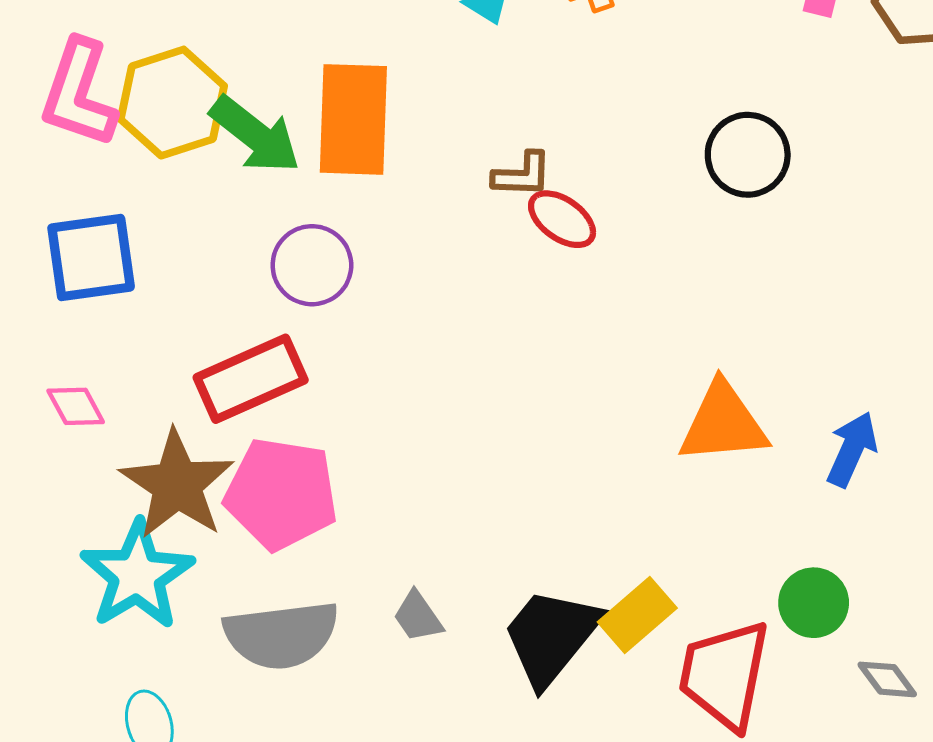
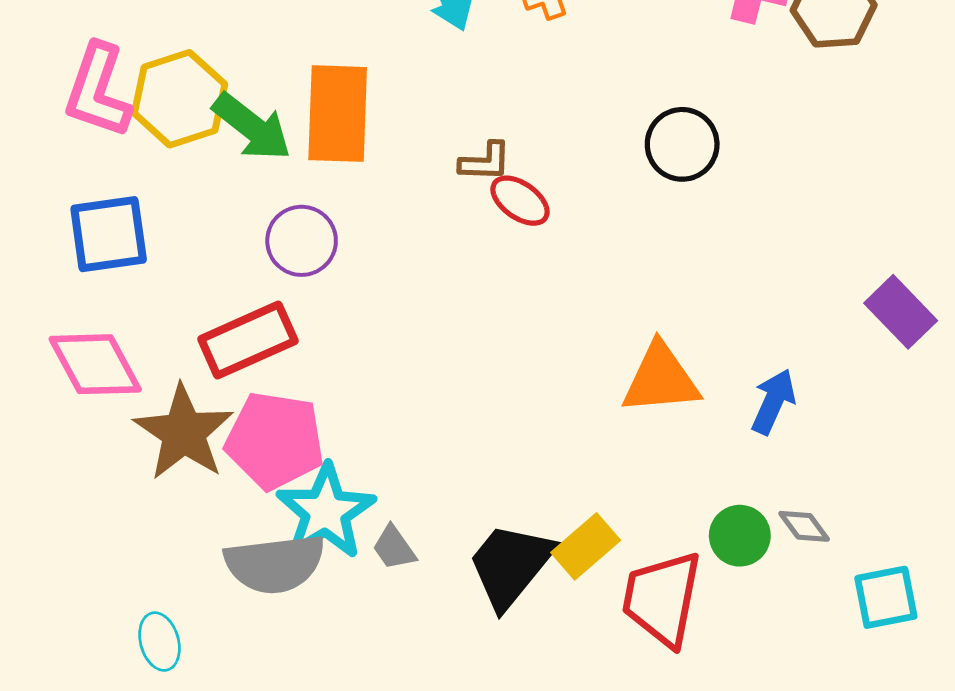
pink diamond: (76, 406) -> (95, 364), size x1.8
cyan star: (137, 575) -> (326, 512), moved
gray diamond: (887, 679) -> (804, 526), moved

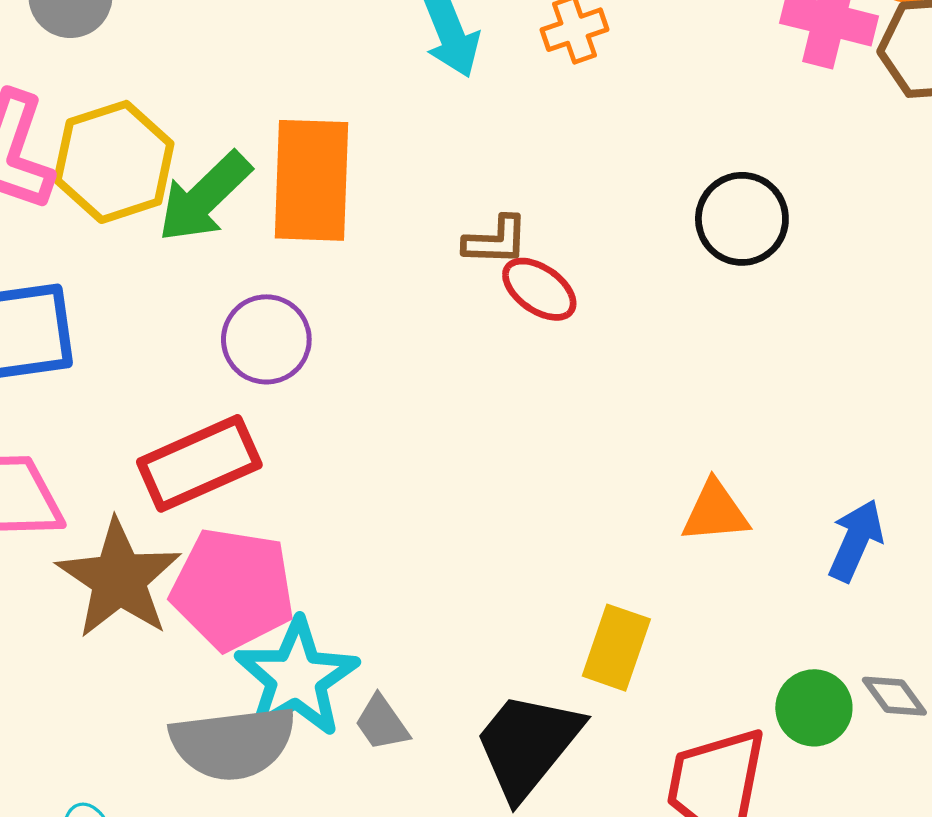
green arrow: (252, 127) -> (204, 197), turned 98
orange triangle: (661, 379) -> (715, 512), size x0.7
yellow rectangle: (586, 546) -> (616, 648), moved, turned -30

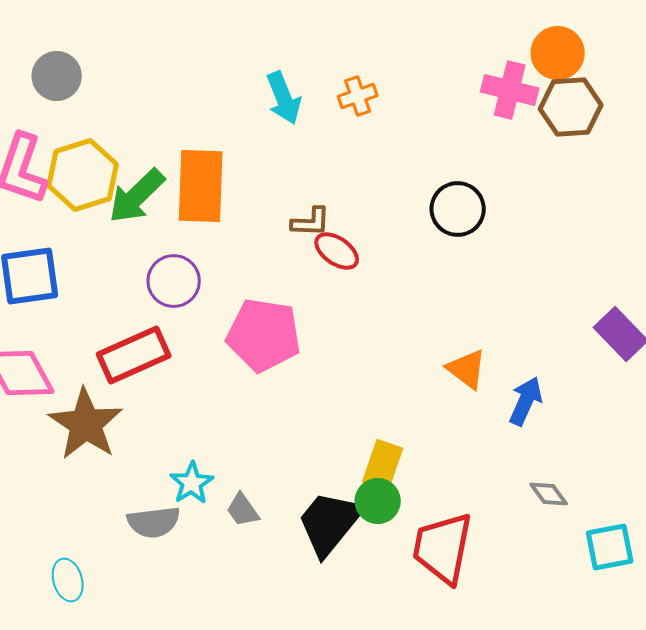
orange triangle: (715, 512) -> (467, 369), moved, turned 42
pink pentagon: (233, 589) -> (264, 335), moved
cyan star: (296, 678) -> (192, 483), size x0.6
green circle: (814, 708) -> (378, 501), moved
gray semicircle: (233, 743) -> (154, 522), size x0.7

